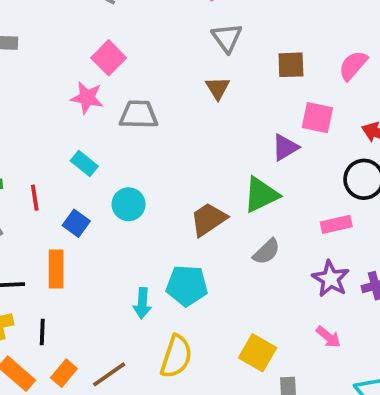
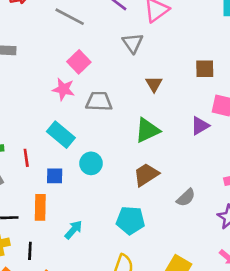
gray triangle: (227, 38) -> (133, 43), moved
cyan rectangle: (84, 163) -> (61, 135), size x1.5
green triangle: (261, 195) -> (147, 130), moved
blue square: (76, 223) -> (55, 176), turned -36
cyan arrow: (142, 303) -> (74, 230), moved, turned -144

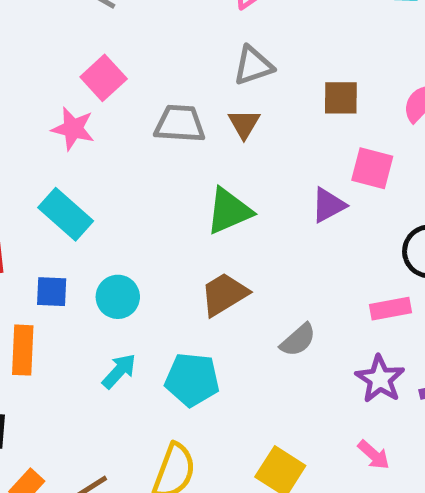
gray triangle: (133, 43) -> (253, 66), moved, turned 45
gray trapezoid: (99, 101) -> (180, 124), moved
cyan circle: (91, 163) -> (118, 297), moved
cyan arrow: (74, 230) -> (119, 371), moved

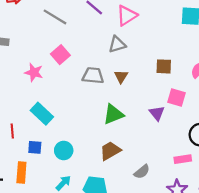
gray triangle: (253, 66) -> (117, 44), moved
pink star: (73, 129) -> (34, 72), moved
purple triangle: (328, 205) -> (157, 113), turned -42

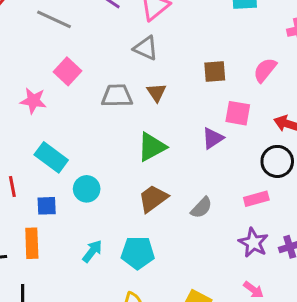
gray triangle: (117, 44) -> (146, 48), turned 48
purple triangle: (157, 113) -> (213, 138), turned 42
cyan circle: (64, 150) -> (87, 189), moved
gray semicircle: (142, 172) -> (201, 208), moved

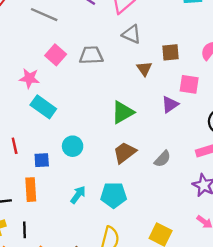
gray triangle: (146, 48) -> (132, 34), moved
brown triangle: (156, 92) -> (144, 69), moved
gray trapezoid: (117, 96) -> (91, 55), moved
cyan rectangle: (51, 157) -> (43, 107), moved

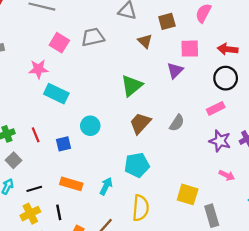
orange rectangle: (31, 190) -> (71, 184), moved, turned -60
cyan arrow: (78, 195) -> (106, 186), moved

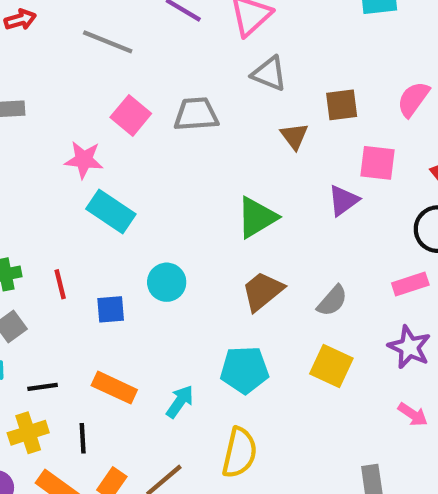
yellow square: (188, 194) -> (331, 366), moved

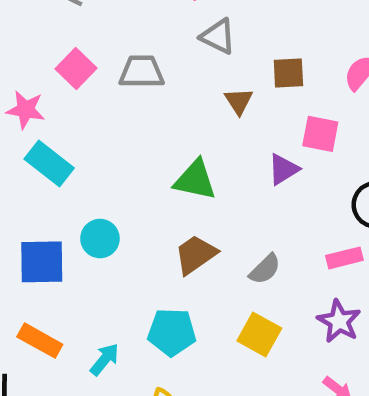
green triangle: (257, 217) -> (195, 180), turned 39
blue square: (111, 309) -> (42, 262), size x1.6

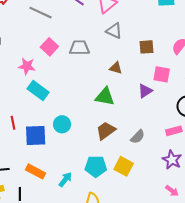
brown triangle: (239, 101) -> (116, 68), moved, turned -40
yellow square: (259, 335) -> (124, 166), moved

